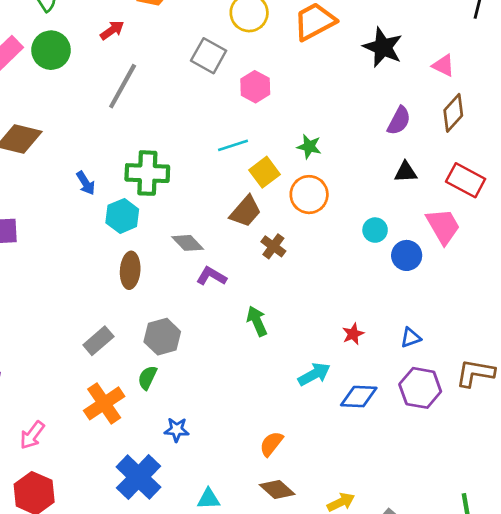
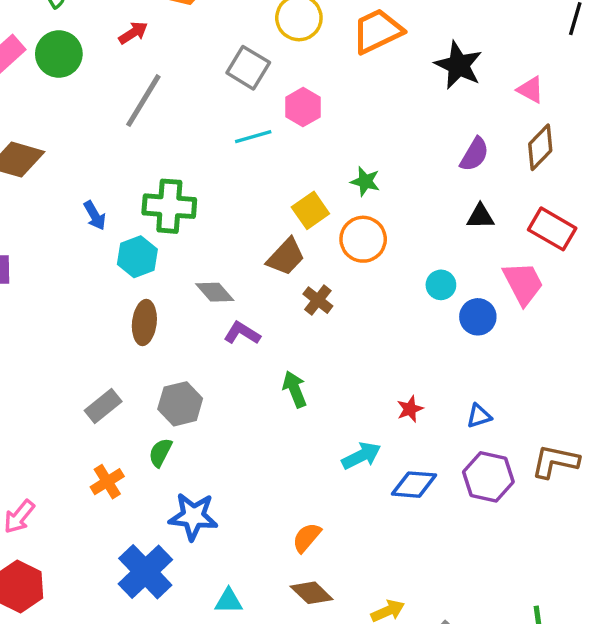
cyan line: (233, 145) -> (253, 137), moved
orange cross: (104, 403) -> (107, 482), size x0.7
blue star: (177, 430) -> (193, 516), size x1.6

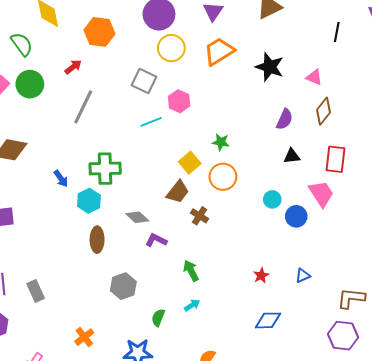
red rectangle: (552, 229) -> (335, 159), turned 72
gray rectangle: (103, 406) -> (36, 291), moved, turned -70
green semicircle: (160, 453) -> (158, 318), moved
cyan arrow: (361, 456) -> (192, 305), moved, size x0.7
purple hexagon: (488, 477) -> (343, 336), moved

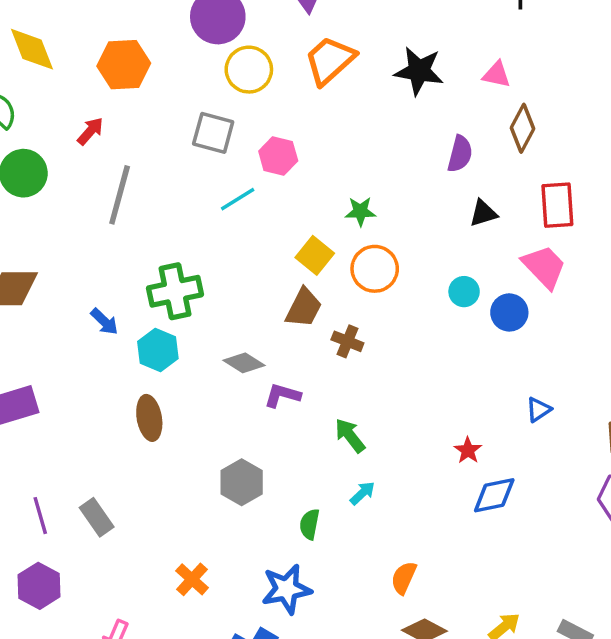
brown ellipse: (97, 240) -> (149, 418), moved
red star: (261, 275) -> (468, 450), moved

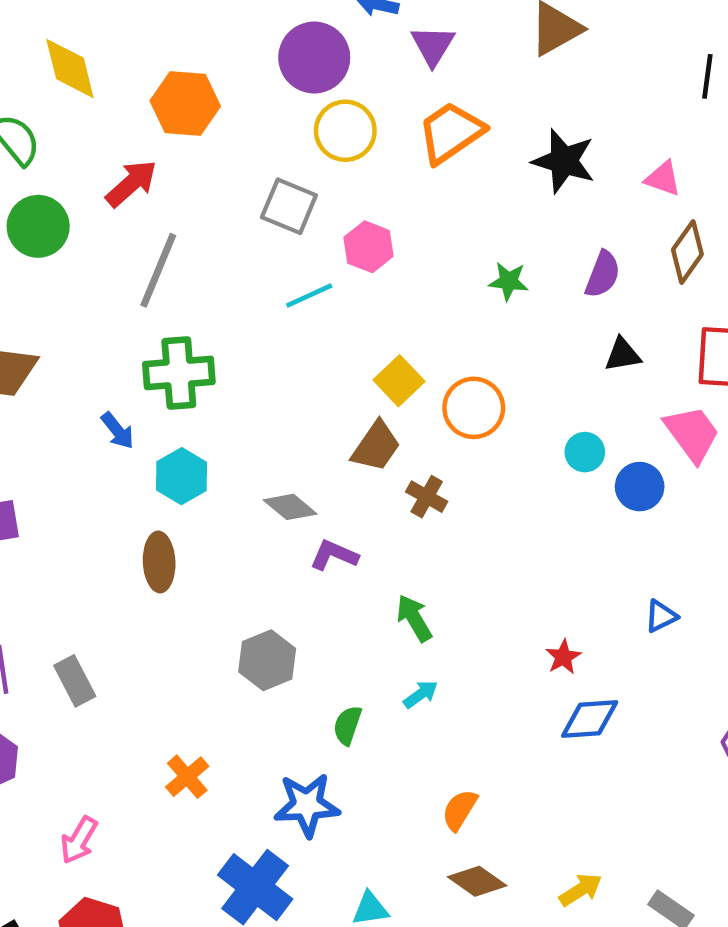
red arrow: (90, 131) -> (131, 183), size x1.4
green star: (360, 211) -> (509, 281), moved
green cross: (175, 291) -> (179, 373), moved

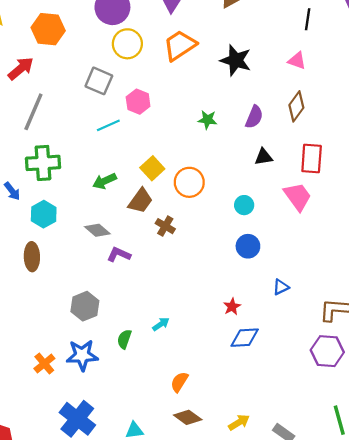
pink triangle: (663, 179) -> (297, 61), moved
blue circle: (640, 487) -> (248, 246), moved
green arrow: (414, 618) -> (105, 181), moved, turned -85
blue star: (307, 805) -> (82, 355), moved

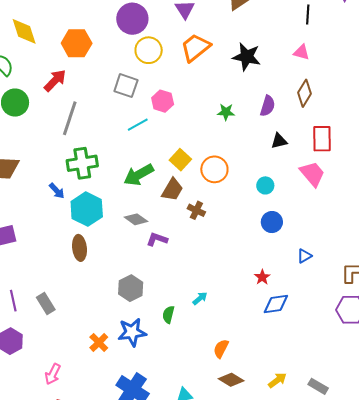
green arrow: (105, 181) -> (139, 175), size x1.4
cyan hexagon: (44, 214) -> (87, 209), size x1.4

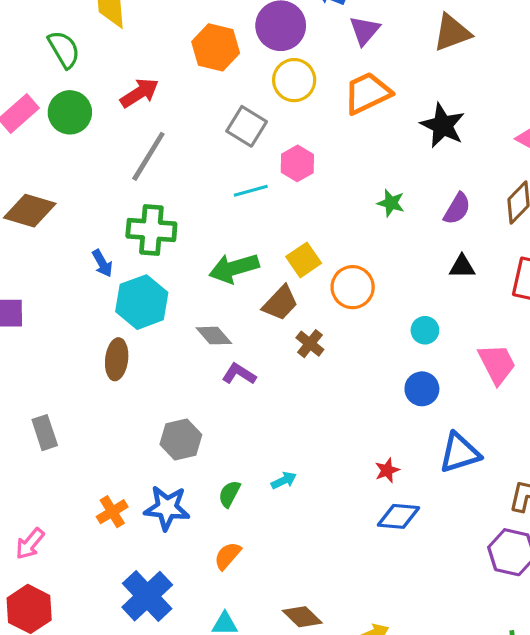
orange hexagon: (77, 43) -> (216, 47), moved
pink trapezoid: (312, 174) -> (497, 364), moved
blue triangle: (304, 256) -> (460, 453), size x1.8
orange semicircle: (221, 349) -> (227, 556), moved

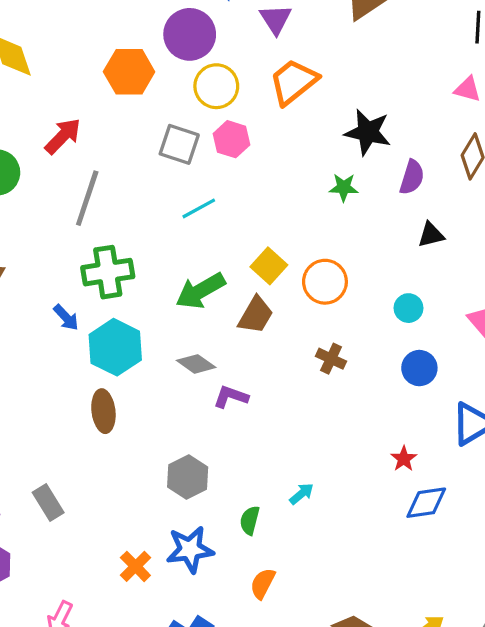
black star: (443, 125) -> (368, 132), moved
pink hexagon: (297, 163) -> (232, 139), moved
brown cross: (310, 344) -> (331, 359), moved

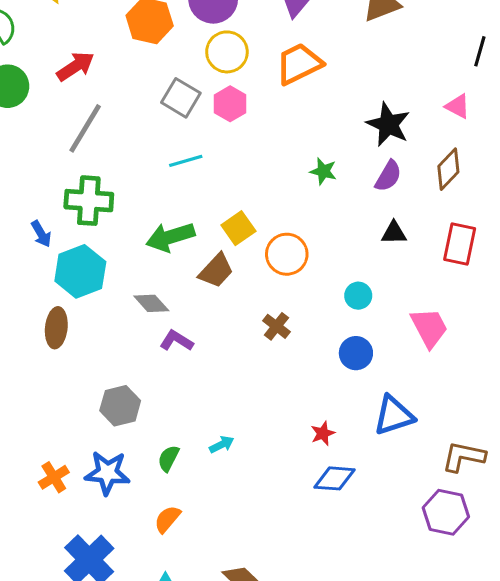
black star: (368, 132) -> (388, 124), moved

